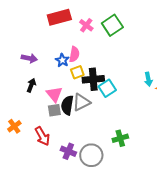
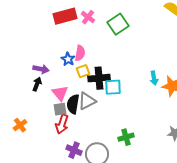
pink cross: (86, 25) -> (88, 17), moved
purple arrow: (29, 58) -> (41, 69), moved
cyan square: (107, 88) -> (113, 87), turned 30
red arrow: (42, 136) -> (62, 124), moved, turned 48

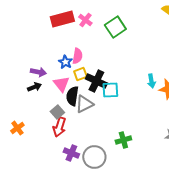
black cross: (99, 78) -> (96, 81), turned 30
black arrow: (37, 84) -> (34, 87), turned 48
pink triangle: (60, 93) -> (61, 84), moved
black semicircle: (73, 104) -> (72, 96), moved
gray square: (60, 109) -> (57, 112), turned -32

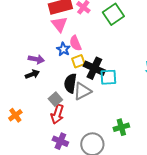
pink semicircle: (77, 56) -> (75, 43), turned 147
pink triangle: (61, 84) -> (59, 24), moved
purple cross: (71, 153) -> (60, 141), moved

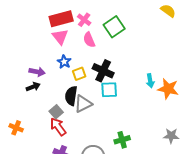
pink semicircle: (75, 43) -> (89, 40), moved
black cross: (94, 68) -> (103, 71), moved
red arrow: (57, 114) -> (58, 127), turned 126
orange cross: (15, 115) -> (16, 128), turned -32

